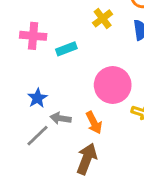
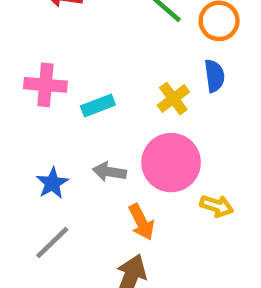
yellow cross: (103, 18) -> (173, 99), moved
gray arrow: (61, 118) -> (109, 172), moved

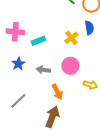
pink circle: (171, 163) -> (70, 66), size x0.7
blue star: (52, 183) -> (18, 64), moved

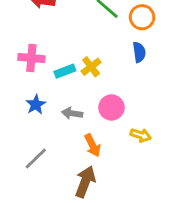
yellow cross: (71, 38) -> (91, 67), moved

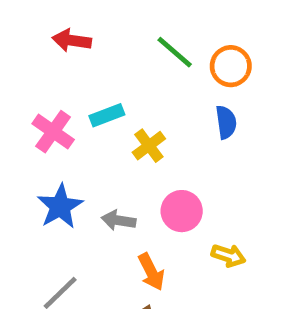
pink cross: (31, 58) -> (53, 132), turned 30
cyan rectangle: (65, 71) -> (107, 115), moved
blue star: (36, 105) -> (60, 206), size x1.4

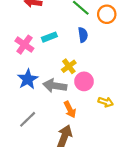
blue semicircle: (226, 122) -> (83, 35), moved
yellow cross: (149, 146) -> (69, 66), moved
gray arrow: (119, 220) -> (55, 86), size x1.5

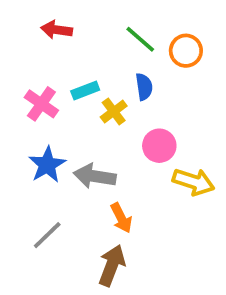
yellow cross: (69, 66) -> (114, 111), moved
pink circle: (84, 81) -> (159, 146), moved
yellow arrow: (106, 102) -> (194, 182), moved, size x1.5

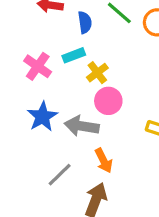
blue semicircle: (144, 87) -> (85, 22), moved
pink circle: (159, 146) -> (108, 101), moved
gray line: (47, 235) -> (60, 175), moved

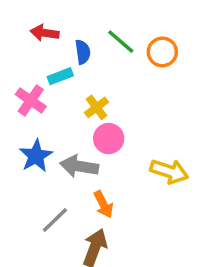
cyan rectangle: (74, 55) -> (60, 76), moved

